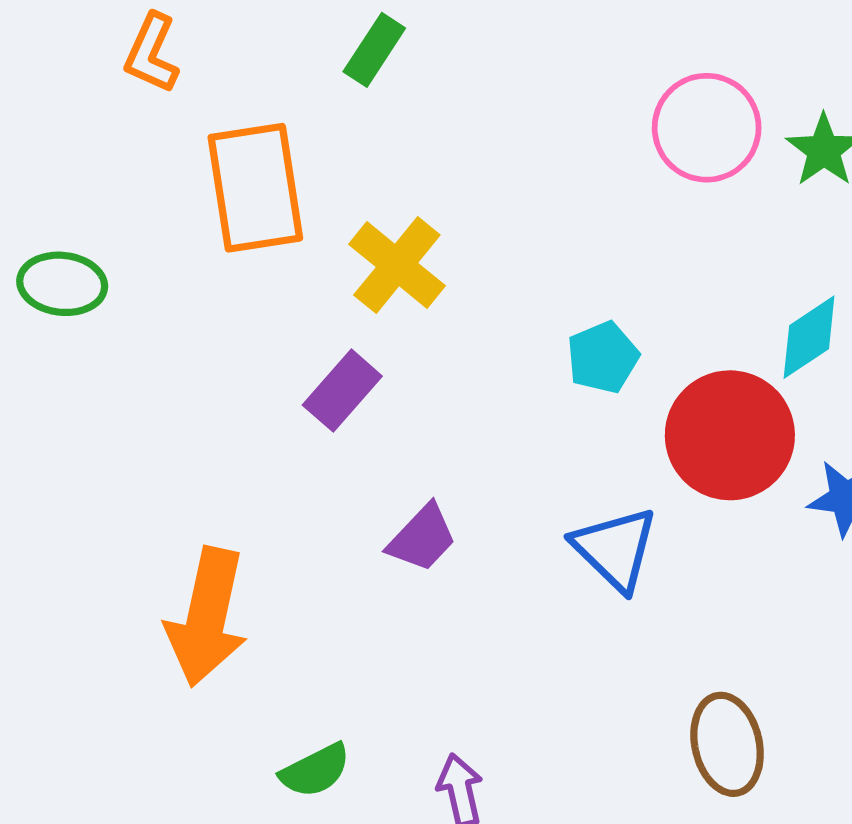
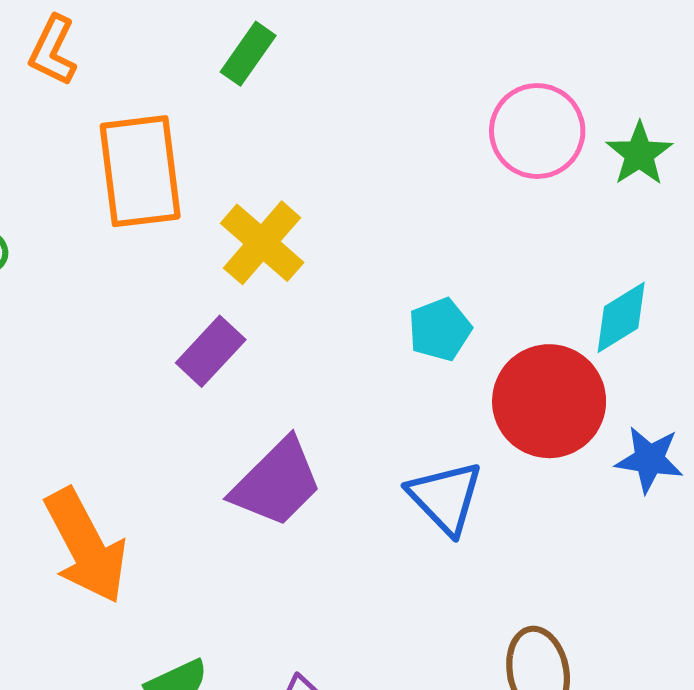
purple trapezoid: (422, 538) -> (277, 483), size x1.5
orange arrow: (207, 617) -> (86, 546), turned -42

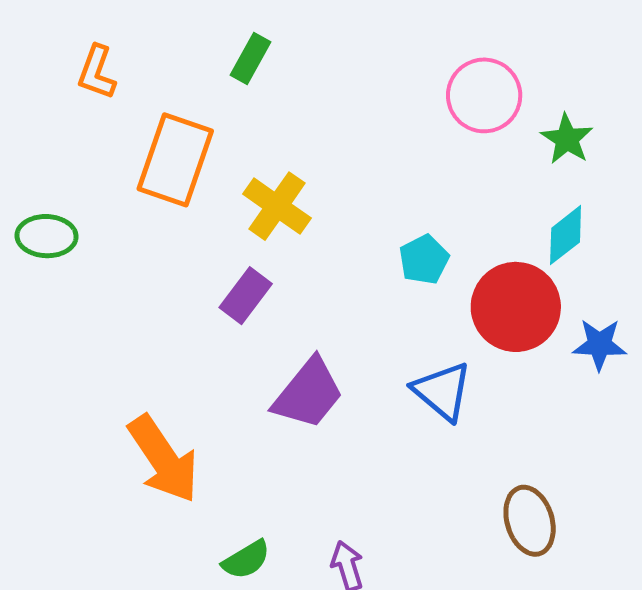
green star: (639, 154) -> (567, 139), moved
orange rectangle: (140, 171) -> (175, 160), turned 32

